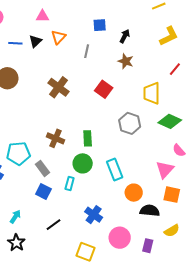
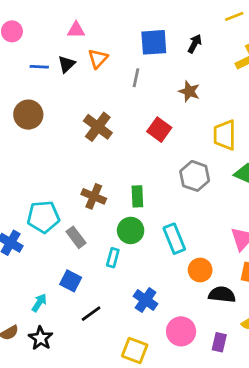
blue square: (100, 25) -> (154, 42), size x1.5
black arrow: (125, 36) -> (195, 44), moved
blue square: (43, 192) -> (71, 281), moved

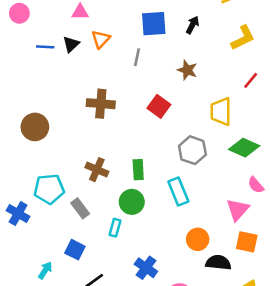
brown circle: (28, 115) -> (35, 127), moved
brown cross: (98, 127) -> (101, 104), turned -32
cyan rectangle: (174, 239) -> (178, 192), moved

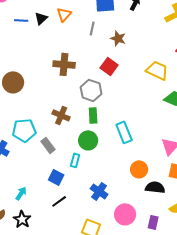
brown star: (187, 70) -> (118, 38), moved
yellow trapezoid: (221, 111) -> (157, 70), turned 115
gray hexagon: (192, 150) -> (91, 90), moved
blue square: (75, 250) -> (56, 177), moved

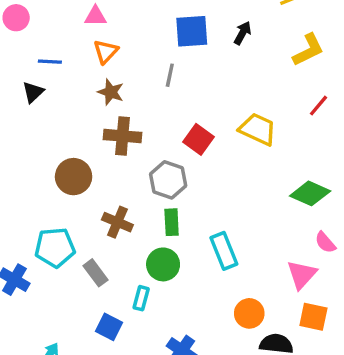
orange triangle: (64, 14) -> (106, 52), moved
black triangle: (41, 18) -> (33, 92), moved
brown star: (118, 38) -> (111, 92), moved
yellow trapezoid: (157, 70) -> (258, 129), moved
brown circle: (13, 82) -> (74, 177), moved

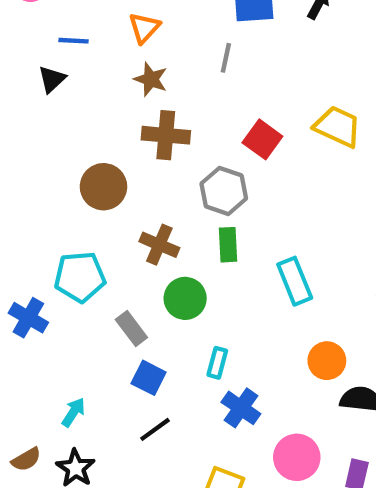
green circle: (163, 264) -> (185, 298), moved
gray rectangle: (95, 273) -> (131, 328), moved
cyan rectangle: (141, 298) -> (217, 363), moved

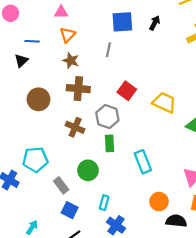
yellow trapezoid: (338, 127) -> (164, 103), moved
brown circle: (103, 187) -> (38, 99), moved
brown cross: (159, 245) -> (75, 127), moved

